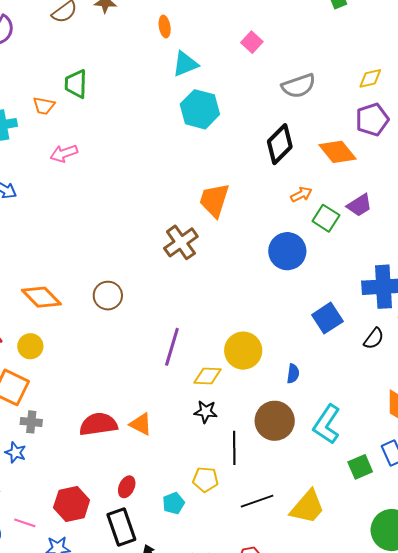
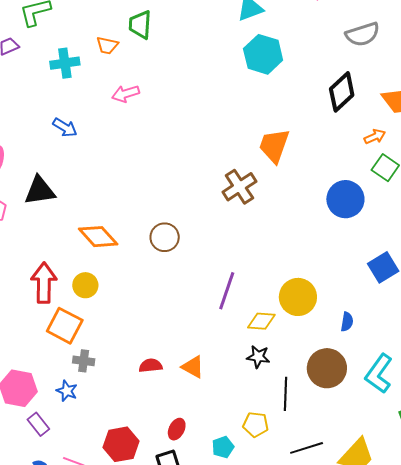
orange arrow: (301, 195) -> (375, 137), moved
red semicircle: (98, 424) -> (151, 366), size x0.6

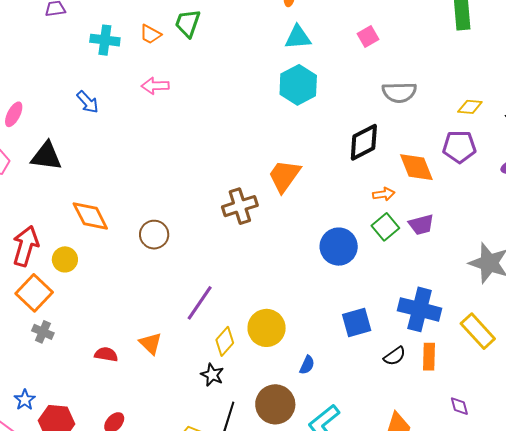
yellow diamond: (261, 321) -> (225, 341), turned -68
orange triangle: (193, 367) -> (150, 343), moved
blue star: (67, 391) -> (25, 400), moved

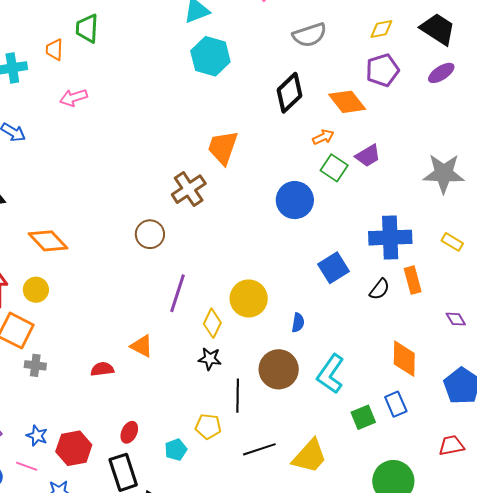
orange trapezoid: (150, 34) -> (54, 50), turned 80
brown circle: (154, 235) -> (150, 234), moved
yellow rectangle: (478, 331) -> (452, 242), size x0.6

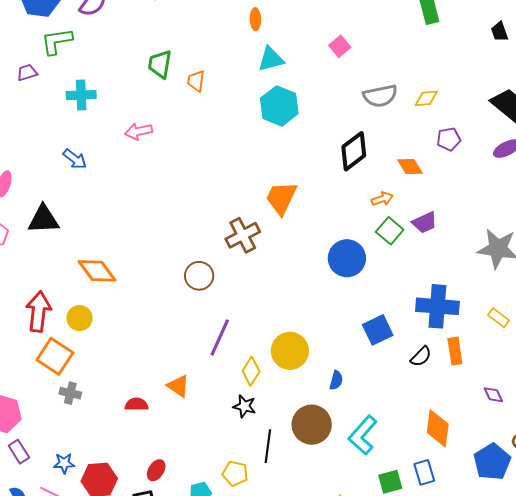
yellow diamond: (381, 29) -> (426, 98), moved
orange trapezoid: (54, 50) -> (196, 81), moved
purple pentagon: (382, 70) -> (449, 139), size x0.7
orange diamond: (347, 102) -> (410, 167), size x0.7
blue star: (37, 436) -> (64, 463), turned -30

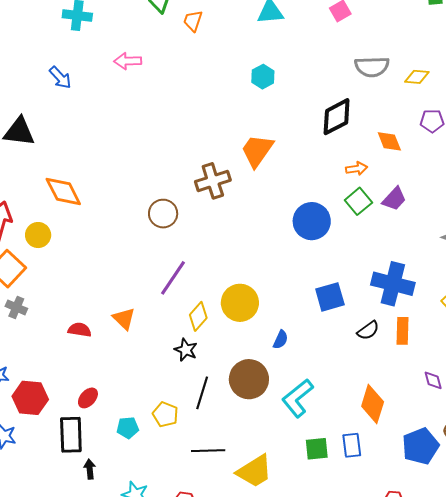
cyan hexagon: (279, 106) -> (263, 77), moved, size x0.6
purple trapezoid: (425, 222) -> (394, 199), turned -32

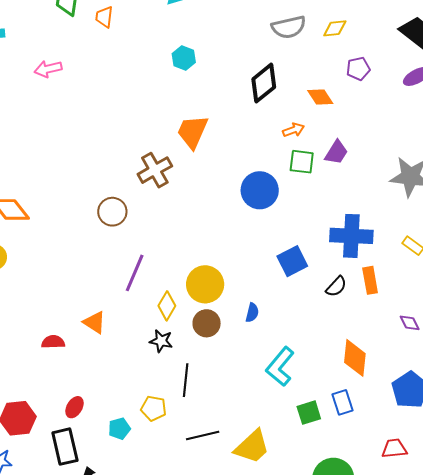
green square: (358, 201) -> (302, 162), turned -32
brown circle: (249, 379) -> (207, 323), moved, size x0.7

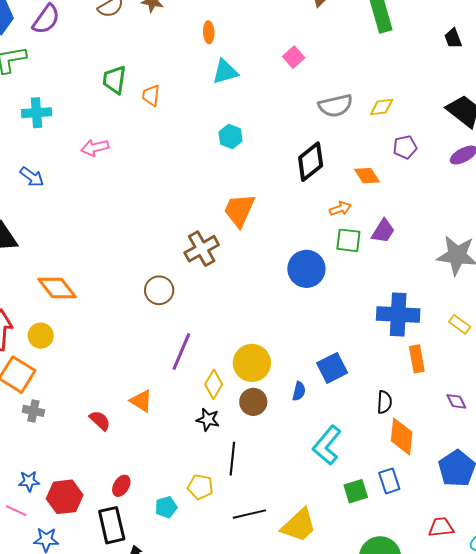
blue square: (292, 261) -> (332, 368), moved
black semicircle: (336, 287) -> (384, 402), moved, turned -40
red semicircle: (53, 342) -> (100, 421), turned 45

